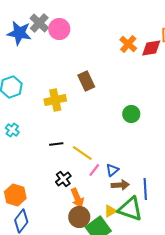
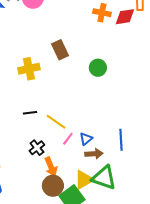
orange cross: (128, 44) -> (102, 13), turned -30
green circle: (131, 114) -> (98, 68), moved
blue line: (145, 189) -> (121, 140), moved
yellow triangle: (110, 211) -> (84, 180), size x1.5

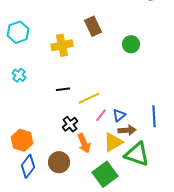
yellow line: (56, 122) -> (89, 98), turned -60
yellow triangle: (84, 180) -> (113, 142), moved
brown circle: (53, 186) -> (59, 162), moved

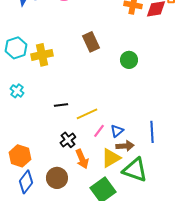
yellow cross: (62, 45) -> (42, 55), moved

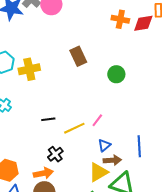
pink line: (99, 131) -> (97, 120), moved
orange arrow: (82, 159) -> (43, 173), moved, turned -78

